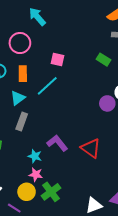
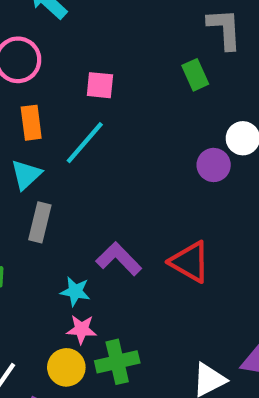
green rectangle: (103, 60) -> (195, 75), turned 40
green cross: (51, 192) -> (117, 362), turned 30

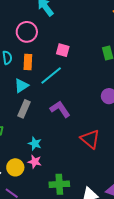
purple L-shape: (119, 259) -> (60, 109), moved
green cross: (117, 362) -> (59, 184), moved
yellow circle: (66, 367) -> (15, 167), moved

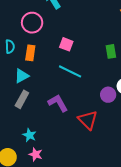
cyan line: (51, 75) -> (70, 71), moved, turned 60
red triangle: (90, 139) -> (88, 120), moved
pink star: (35, 162) -> (36, 154), moved

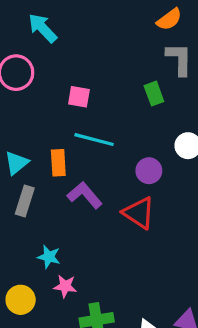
orange rectangle: (30, 53) -> (58, 163), moved
purple circle: (108, 95) -> (149, 171), moved

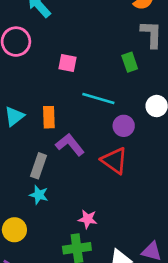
cyan line: (94, 140) -> (98, 99), moved
gray rectangle: (25, 201) -> (38, 166), moved
pink star: (65, 286) -> (88, 219), moved

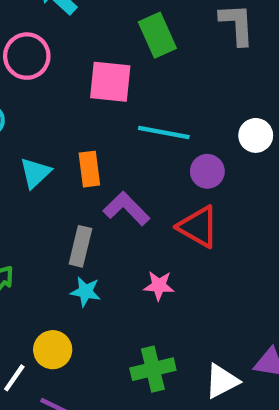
green rectangle: (130, 62) -> (157, 35), moved, size x1.4
pink square: (67, 63) -> (110, 82), size x1.5
pink star: (88, 219) -> (159, 286), moved

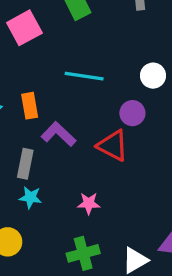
pink square: (110, 82) -> (24, 28), moved, turned -32
purple circle: (207, 171) -> (132, 113), moved
pink star: (159, 286) -> (89, 203), moved

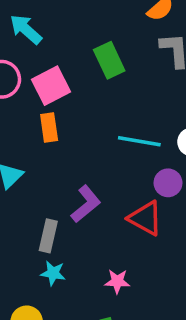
cyan line: (84, 76) -> (139, 141), moved
orange rectangle: (30, 106) -> (49, 127), moved
purple L-shape: (59, 134) -> (86, 204), turned 96

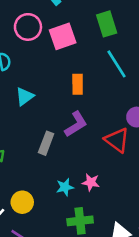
orange rectangle: (49, 127) -> (78, 84), moved
cyan line: (139, 141) -> (116, 64), moved, turned 40
cyan star: (53, 273) -> (65, 187), moved, turned -30

